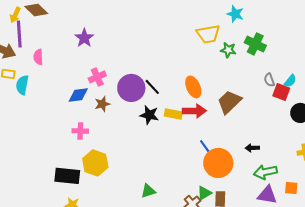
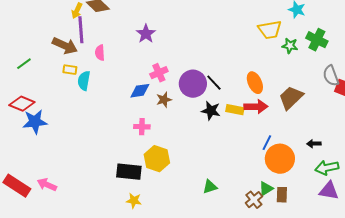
gray semicircle: (269, 80) -> (331, 76), size x1.5
blue line: (205, 147) -> (267, 143), turned 63

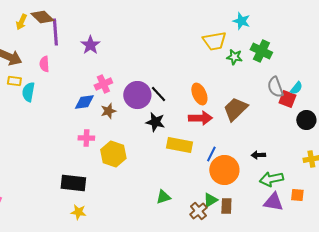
purple line: (81, 30) -> (55, 32), moved
yellow rectangle: (235, 110) -> (179, 145), moved, size x1.4
yellow hexagon: (157, 159) -> (113, 154), moved
green triangle: (210, 187) -> (163, 197), moved

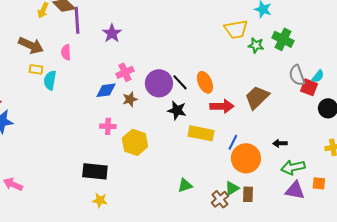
orange ellipse: (199, 94) -> (205, 82), moved

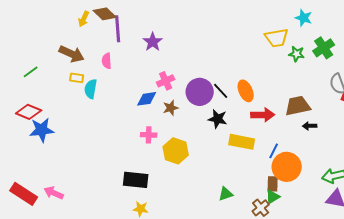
green cross: (283, 39) -> (324, 48), turned 30
brown trapezoid: (257, 97) -> (298, 106), turned 32
black arrow: (280, 143) -> (310, 126), moved
brown rectangle: (248, 194) -> (273, 184), moved

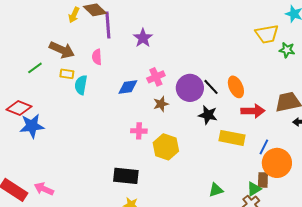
green line: (31, 72) -> (35, 68), moved
blue diamond: (147, 99) -> (128, 87), moved
green triangle: (273, 197) -> (254, 189), moved

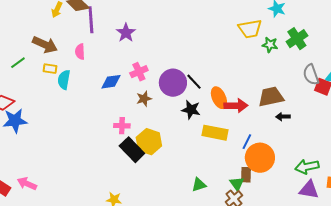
orange ellipse: (236, 87) -> (219, 98), moved
black rectangle: (126, 176) -> (132, 150), moved, turned 40
green triangle: (254, 189) -> (237, 184), turned -35

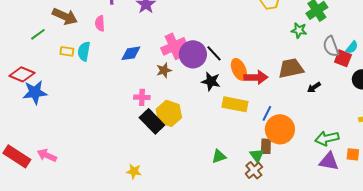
green star: (270, 45) -> (299, 30), moved
yellow rectangle: (50, 69) -> (67, 51), moved
pink cross: (139, 72) -> (174, 46), moved, size x1.4
black arrow: (283, 117) -> (314, 87), moved, turned -32

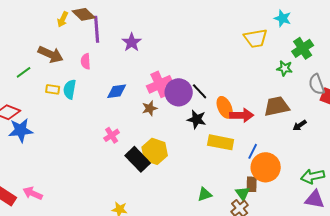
pink cross: (142, 97) -> (112, 135), moved, turned -35

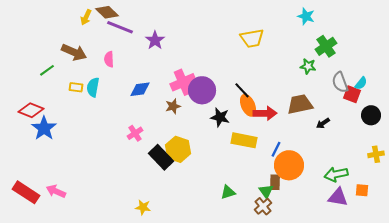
purple line: (97, 29) -> (120, 27), turned -64
yellow trapezoid: (256, 38) -> (252, 38), moved
black line: (200, 91) -> (242, 90), moved
blue star: (21, 130) -> (44, 128), turned -30

